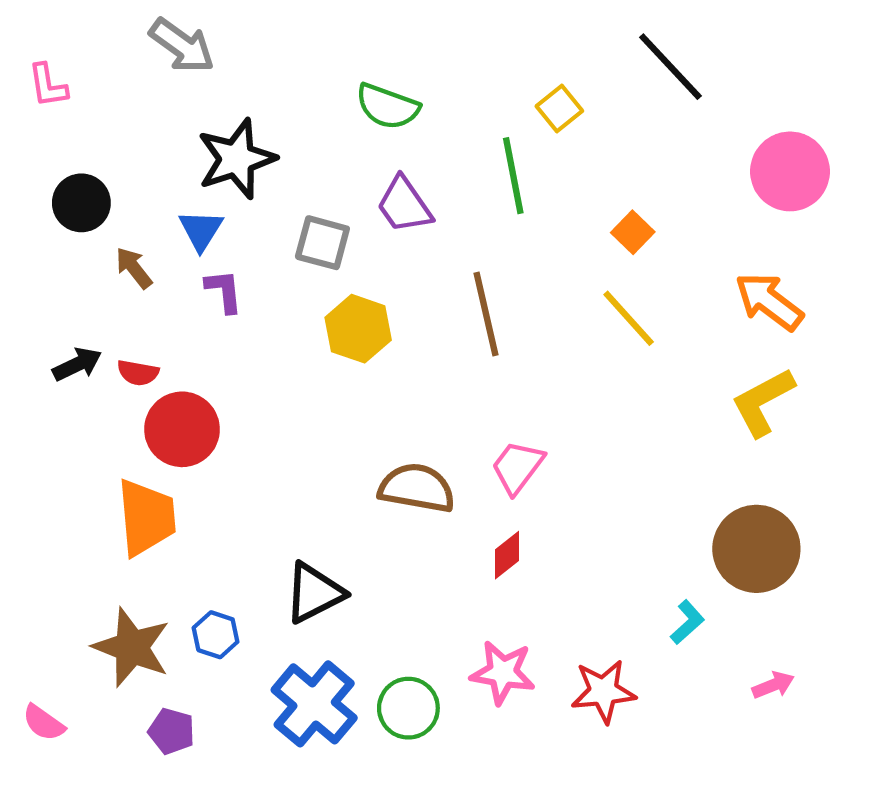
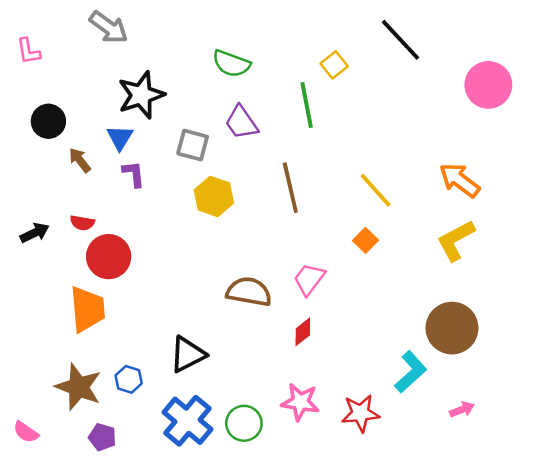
pink circle: (790, 171) -> (488, 85), moved
orange square: (633, 232) -> (366, 240), moved
black arrow: (77, 364) -> (35, 233), moved
cyan L-shape: (687, 622) -> (411, 372), size x1.6

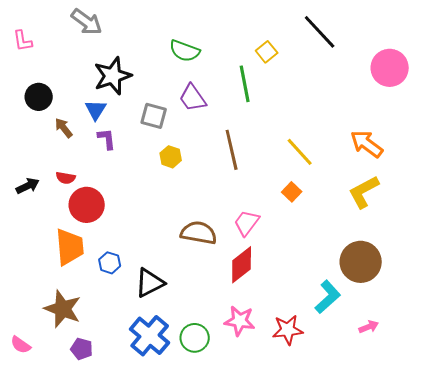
yellow hexagon: (214, 196) -> (171, 157), size x0.7
red diamond: (303, 332) -> (242, 265), size x1.6
blue hexagon: (129, 379) -> (110, 263), moved

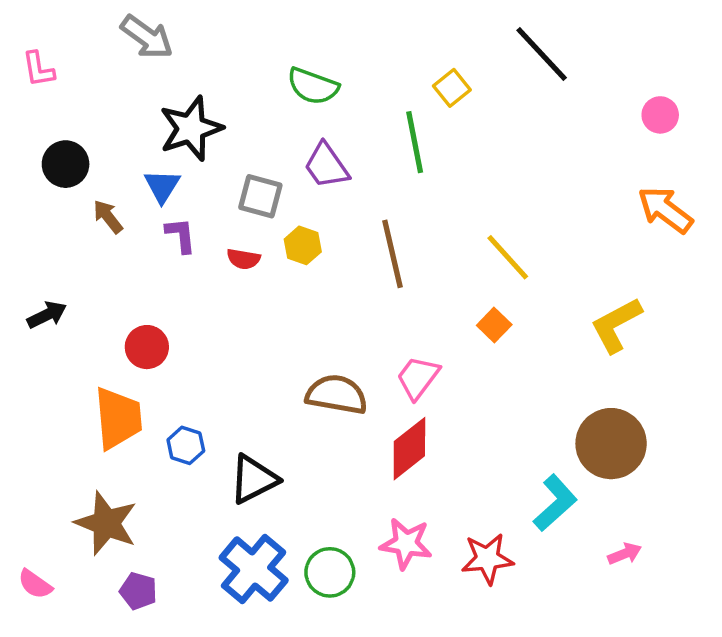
pink circle: (390, 68) -> (660, 115), size x0.6
orange arrow: (367, 144) -> (665, 210), moved
yellow hexagon: (171, 157) -> (303, 245), moved
red semicircle: (66, 178) -> (243, 259), moved
red circle: (87, 205) -> (147, 347), size x0.7

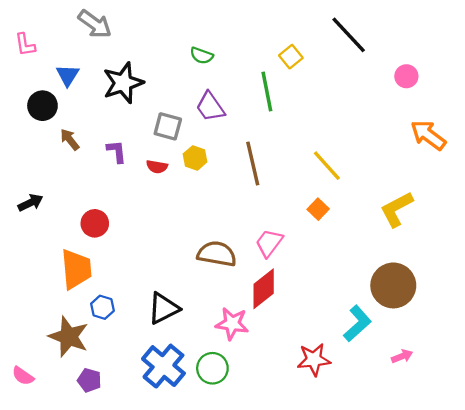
green semicircle: (313, 86) -> (202, 56), size x0.7
pink circle: (660, 115) -> (406, 76), moved
blue triangle: (162, 186) -> (68, 75), moved
blue hexagon: (186, 445) -> (102, 307), moved
pink star: (406, 544) -> (232, 324), moved

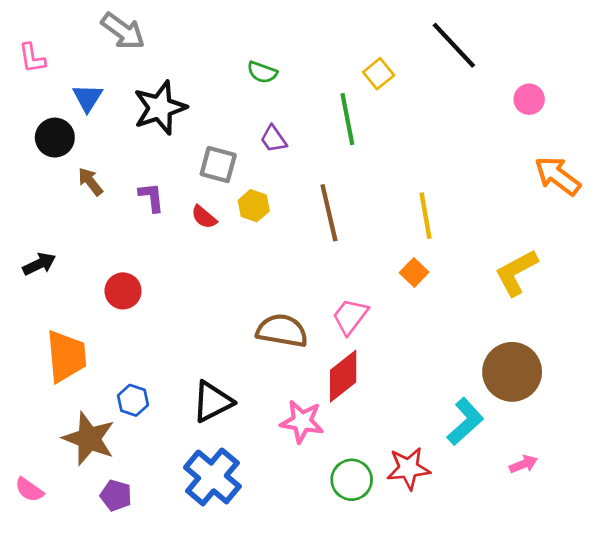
purple trapezoid: (210, 107) -> (274, 139), size x0.7
yellow line: (327, 166) -> (425, 216), turned 32
red semicircle: (157, 167) -> (204, 217), turned 30
orange trapezoid: (76, 269) -> (66, 356), moved
green circle: (212, 368) -> (352, 480), moved

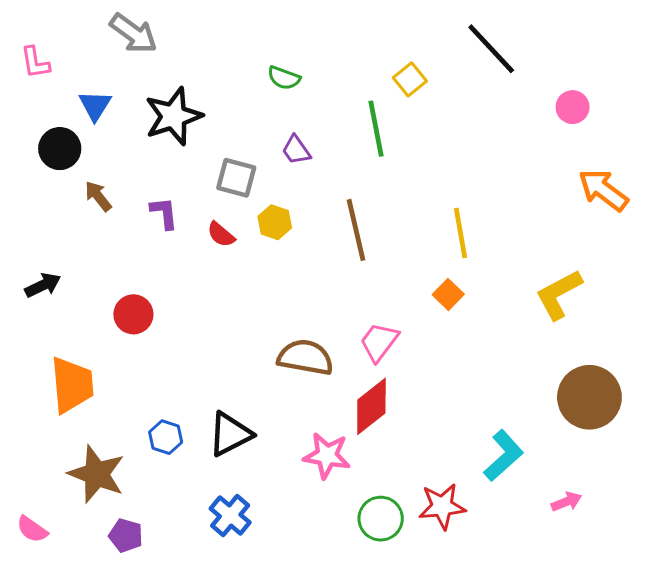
brown circle: (512, 372) -> (589, 397), moved
blue hexagon: (133, 400) -> (166, 437), moved
blue cross: (212, 477) -> (230, 515), size x0.7

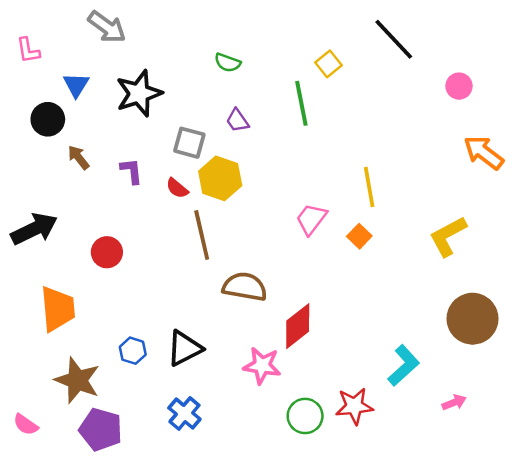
yellow hexagon: (275, 222) -> (220, 178), size x1.6
brown line: (356, 230) -> (202, 235), moved
black arrow: (43, 285) -> (34, 229), size x1.6
pink trapezoid: (379, 342) -> (311, 219), moved
purple pentagon: (126, 535) -> (101, 430), size x1.6

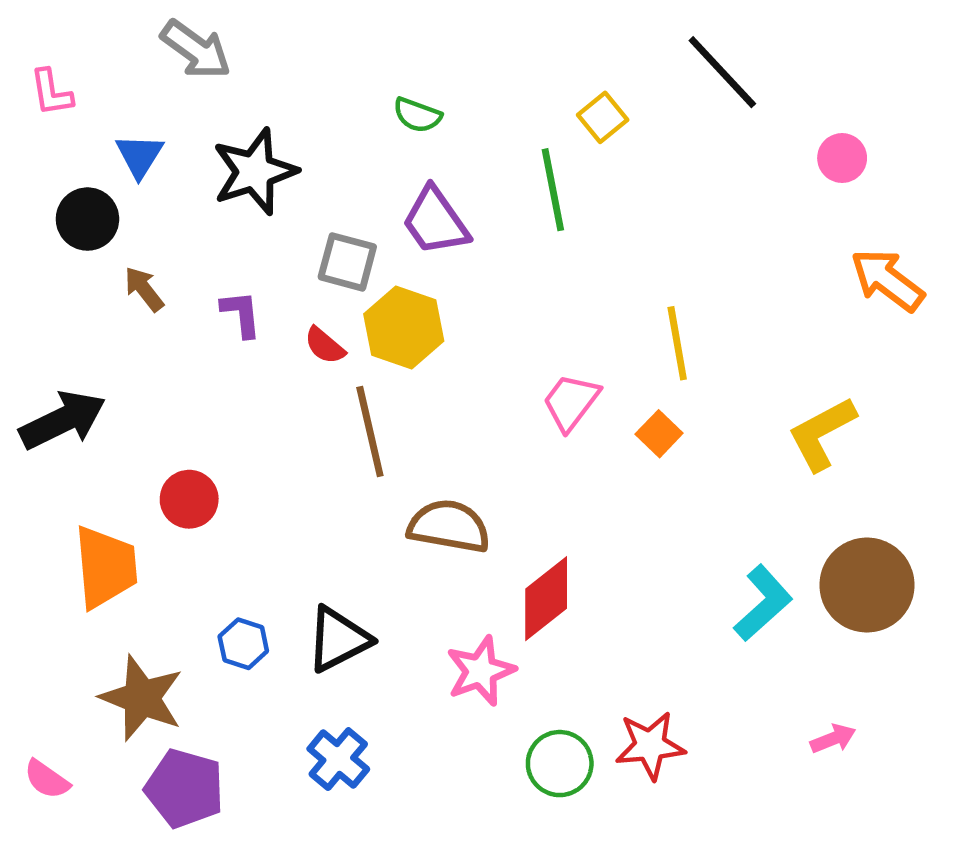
purple trapezoid: (237, 121) -> (435, 221), size x1.6
red circle: (107, 252) -> (189, 499), moved
pink star: (262, 365) -> (481, 671), turned -30
cyan L-shape: (404, 365) -> (763, 603), moved

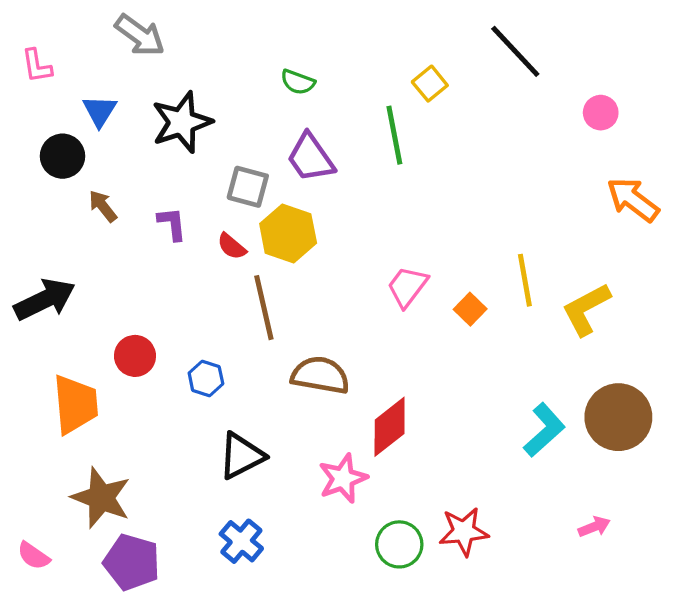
yellow line: (677, 343) -> (525, 280), moved
blue hexagon: (243, 644) -> (206, 378), moved

